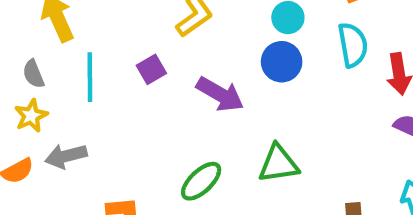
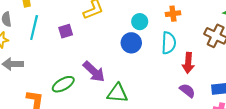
purple arrow: (220, 94) -> (94, 72), moved
green ellipse: (201, 181) -> (63, 84), moved

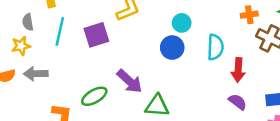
orange cross: (173, 14) -> (249, 15), moved
purple square: (66, 31) -> (96, 35), size x1.5

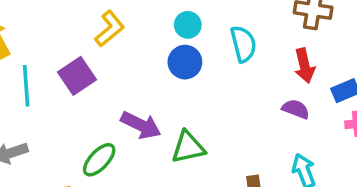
red arrow: (238, 70) -> (305, 66), moved

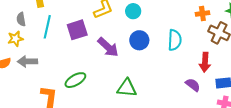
cyan circle: (188, 25) -> (133, 11), moved
purple arrow: (141, 125) -> (108, 47), moved

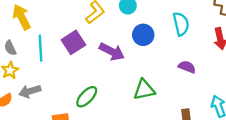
purple semicircle: (193, 85) -> (187, 67), moved

